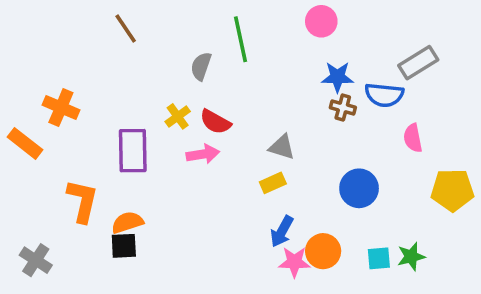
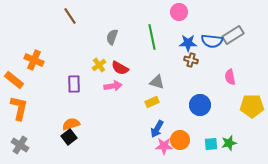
green line: (240, 39) -> (152, 37), moved
blue semicircle: (384, 95) -> (212, 41), moved
purple rectangle: (133, 151) -> (74, 84), size x0.7
orange L-shape: (82, 201) -> (19, 108), moved
black square: (124, 246) -> (69, 137), turned -35

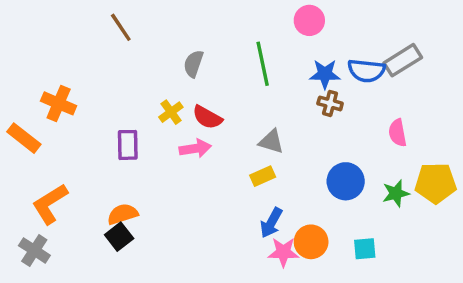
orange L-shape: (19, 108) -> (50, 204), moved, turned -135
green star: (229, 143) -> (396, 193), moved

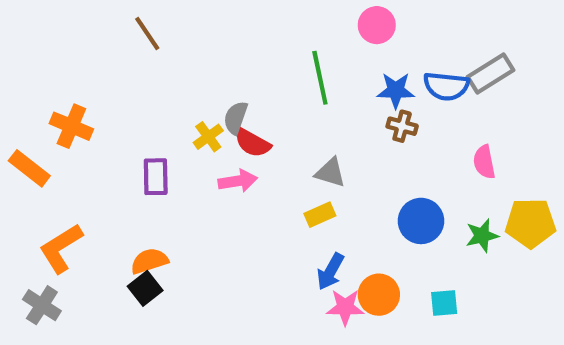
gray semicircle: (193, 64) -> (236, 118), moved

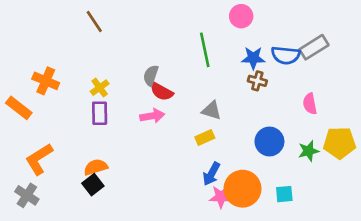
yellow cross: (208, 137) -> (100, 88), moved
orange circle: (379, 295) -> (242, 189), size x1.4

